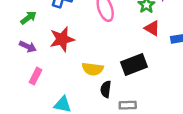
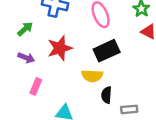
black rectangle: (134, 64) -> (107, 51), moved

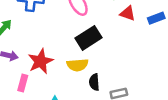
red star: (60, 48) -> (41, 61), moved

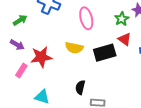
black rectangle: (88, 38) -> (105, 53), moved
yellow semicircle: (77, 65) -> (74, 48), moved

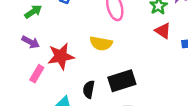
black rectangle: (105, 53) -> (122, 81), moved
black semicircle: (80, 87) -> (89, 89), moved

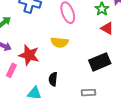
red star: (61, 56) -> (29, 55), turned 30
black rectangle: (122, 81) -> (100, 62), moved

